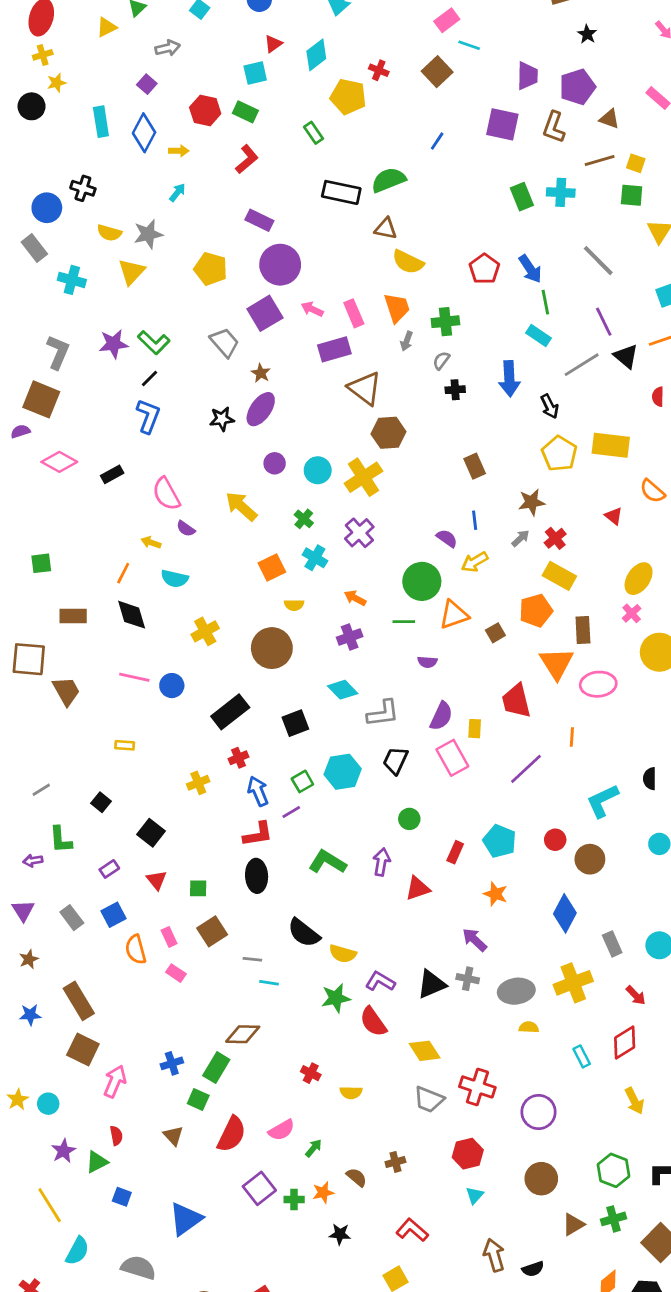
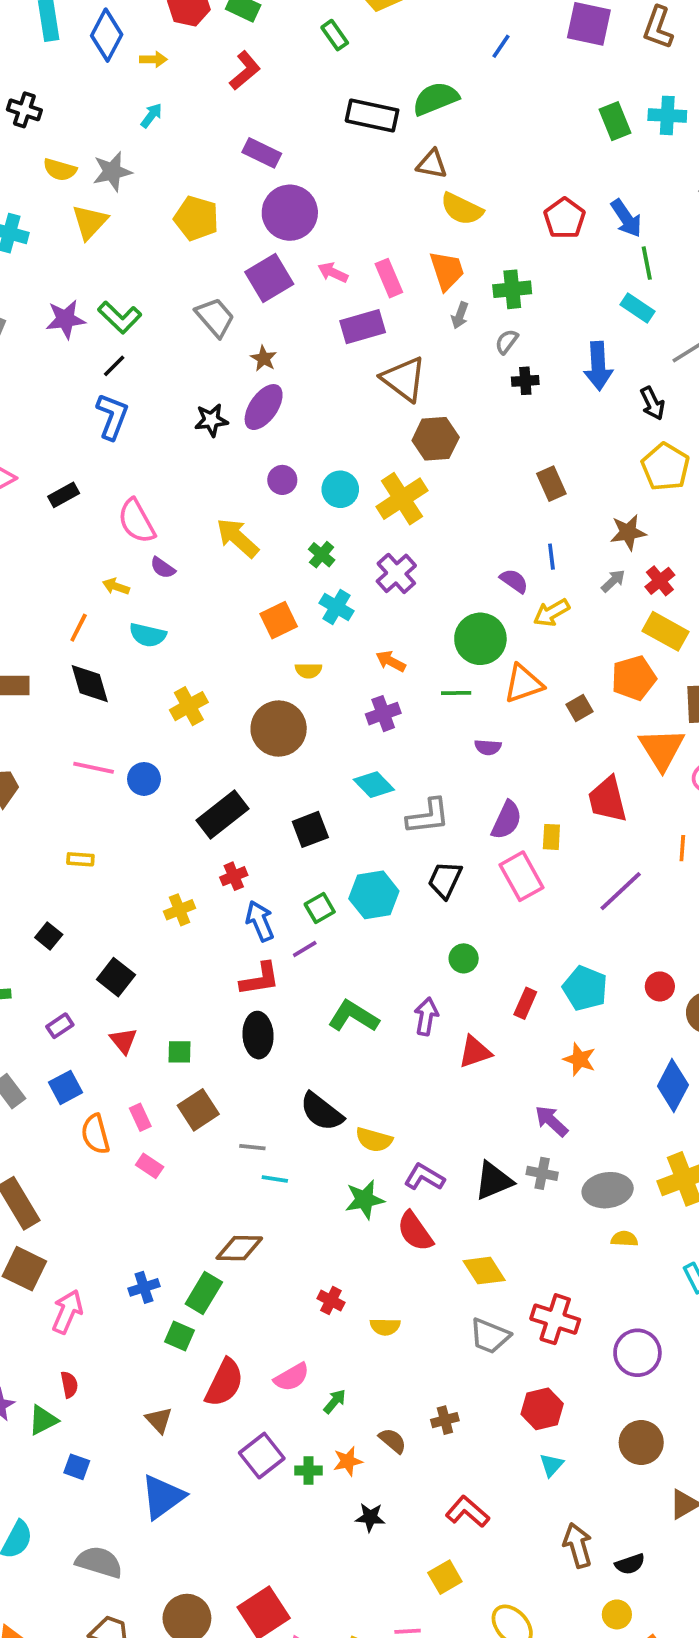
brown triangle: (173, 1136) -> (159, 1420), moved

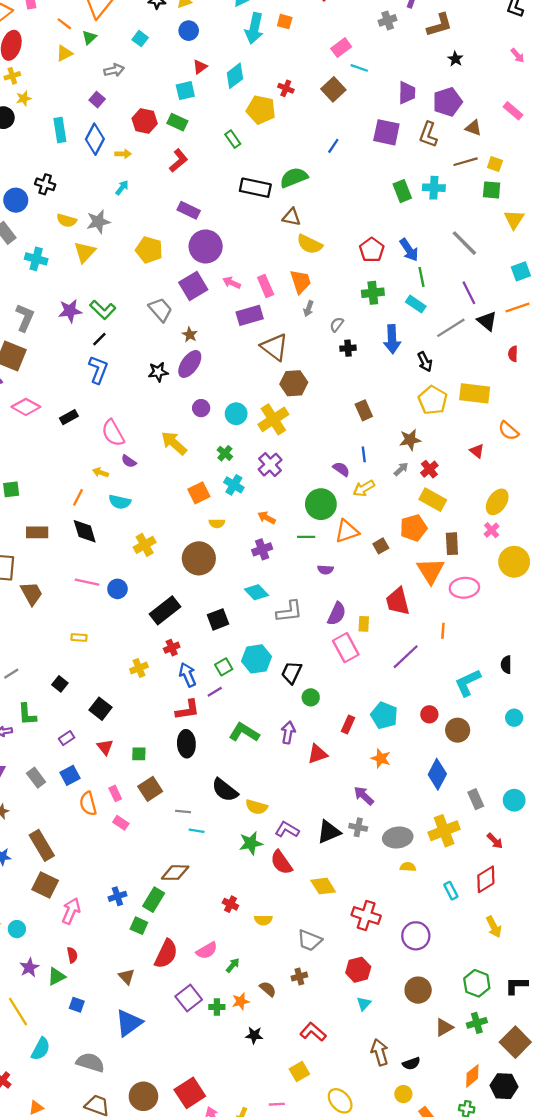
green cross: (512, 289) -> (373, 293), moved
black trapezoid: (445, 880) -> (291, 673), moved
gray trapezoid: (490, 1336) -> (310, 940), moved

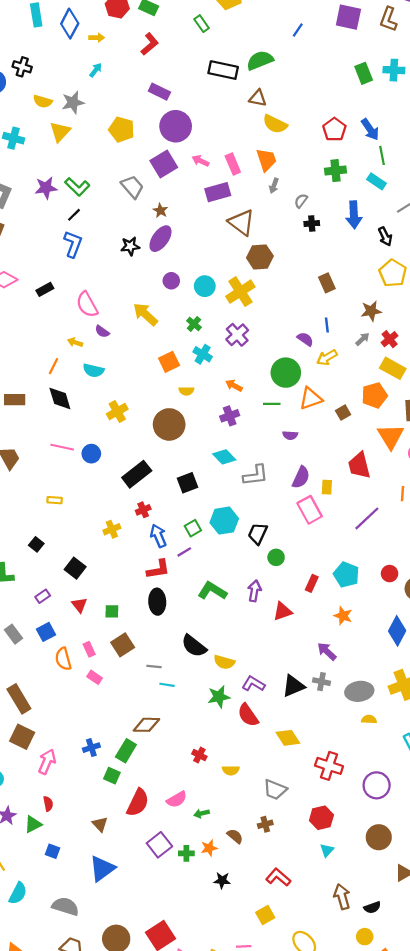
green arrow: (233, 965) -> (202, 813), turned -144

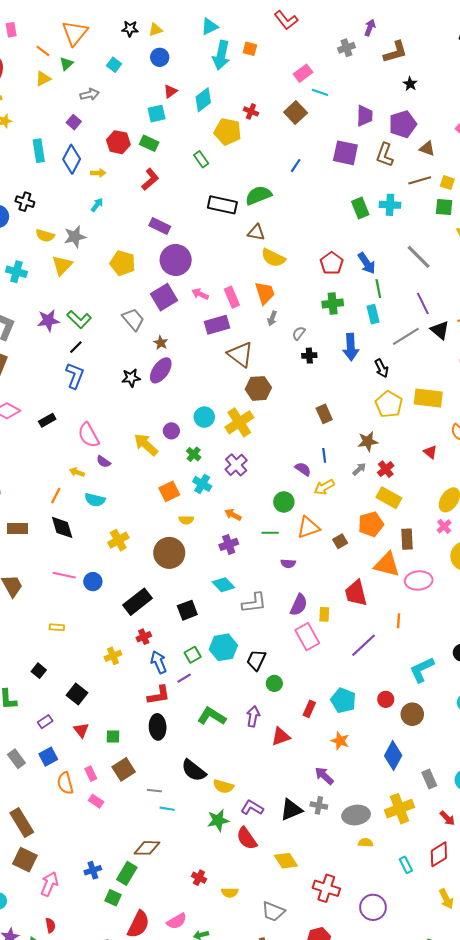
cyan rectangle: (377, 181) -> (373, 314), turned 42
purple circle: (171, 281) -> (171, 431), moved
green circle: (286, 373) -> (284, 502), size x0.7
orange triangle: (391, 436) -> (387, 565), turned -44

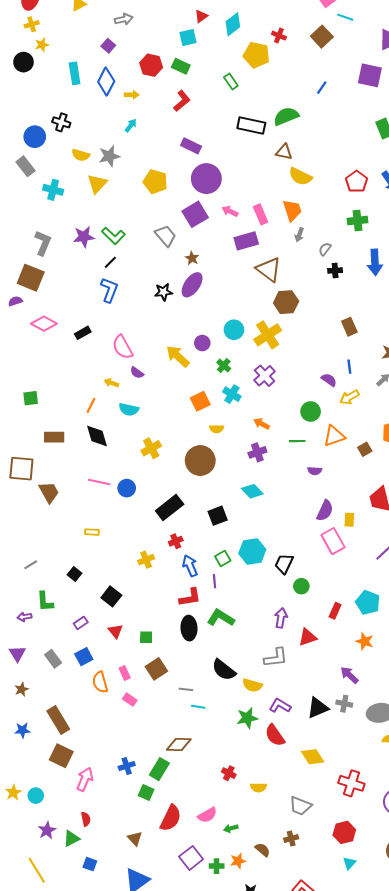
gray L-shape: (254, 603) -> (276, 658), moved
purple line: (184, 678) -> (215, 581), turned -64
green L-shape: (212, 716) -> (221, 618), moved

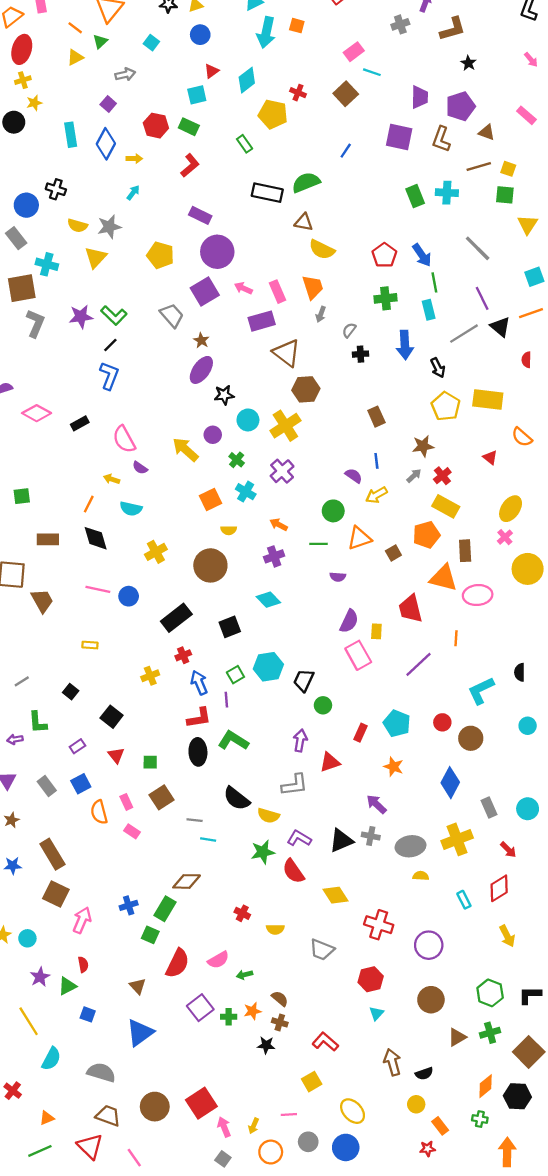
brown square: (31, 278) -> (22, 288), moved, turned -32
black star: (163, 292) -> (224, 395), moved
brown cross: (291, 839) -> (280, 1022), moved, turned 32

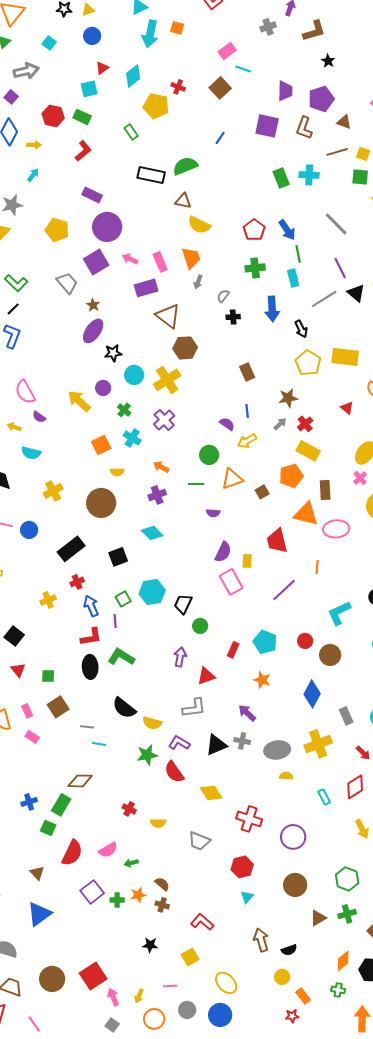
gray arrow: (125, 74) -> (26, 71), size x1.4
gray L-shape: (295, 785) -> (194, 708), moved
black star: (266, 1045) -> (150, 945), moved

